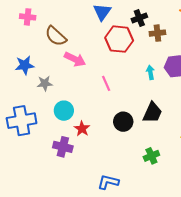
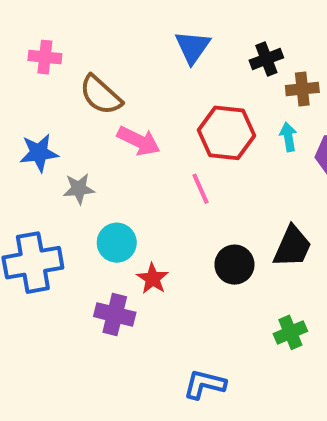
red hexagon: (119, 39) -> (226, 133), moved
cyan arrow: (150, 72) -> (288, 137), moved

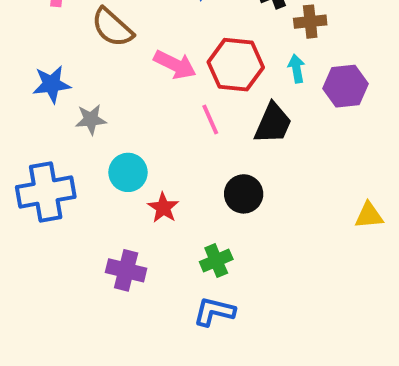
pink arrow: (139, 141) -> (175, 65), moved
black trapezoid: (292, 247) -> (273, 123), moved
purple cross: (115, 314) -> (126, 270), moved
green cross: (290, 332) -> (216, 261), moved

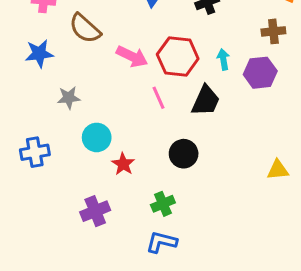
brown cross: (310, 22) -> (273, 31), moved
blue star: (52, 84) -> (39, 54), moved
blue cross: (46, 192) -> (35, 152), size x0.7
purple cross: (126, 270) -> (95, 211), turned -36

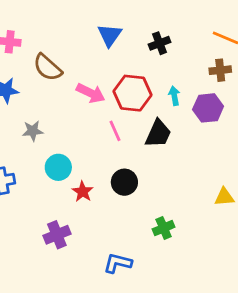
black circle: (184, 154) -> (124, 182), moved
green cross: (163, 204) -> (164, 228), moved

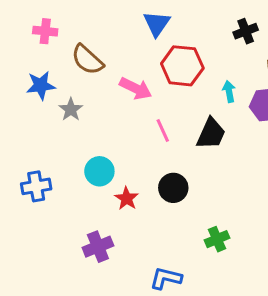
black cross: (159, 43) -> (246, 31), moved
red hexagon: (133, 93) -> (182, 66), moved
gray star: (33, 131) -> (71, 110), moved, turned -30

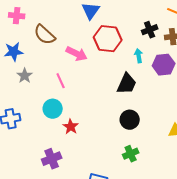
black cross: (246, 31) -> (150, 30), moved
gray star: (71, 110) -> (25, 76), moved
pink line: (163, 131) -> (61, 81), moved
black circle: (173, 188) -> (130, 120), moved

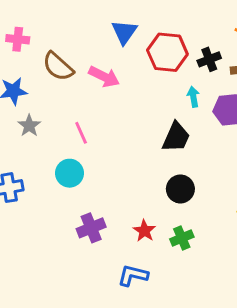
red hexagon: (108, 39) -> (167, 52), moved
pink arrow: (77, 54) -> (104, 77), moved
red star: (71, 127) -> (144, 231), moved
purple cross: (52, 159) -> (91, 228), moved

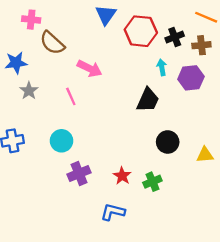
pink cross: (18, 39) -> (31, 20), moved
pink arrow: (104, 77) -> (89, 69), moved
cyan circle: (70, 173) -> (62, 141), moved
black circle: (180, 189) -> (168, 142), moved

